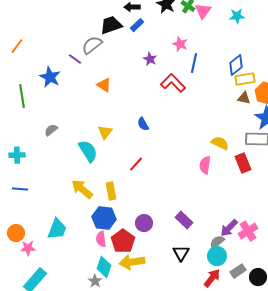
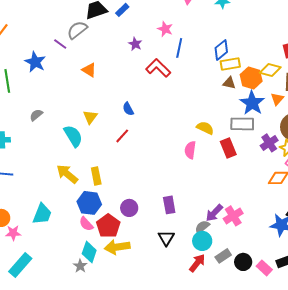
red line: (136, 164) -> (122, 136), moved
purple rectangle: (184, 220) -> (169, 205), turned 36
pink semicircle: (101, 239) -> (86, 224), turned -35

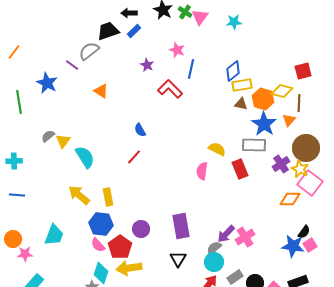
yellow triangle: (90, 117) -> (63, 141), moved
purple rectangle: (169, 205) -> (181, 226), size x1.4

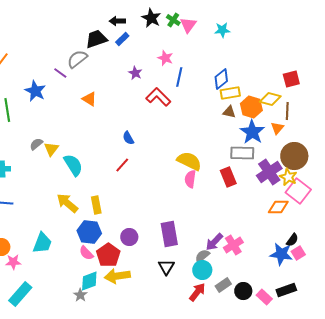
yellow semicircle: (217, 149) -> (189, 161), moved, size x1.4
purple cross: (281, 164) -> (269, 172), size x1.4
cyan diamond: (101, 273) -> (89, 281), turned 50

